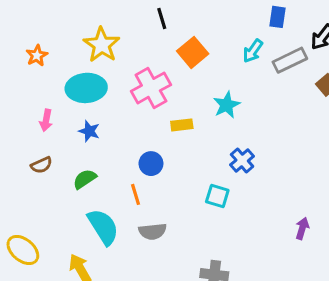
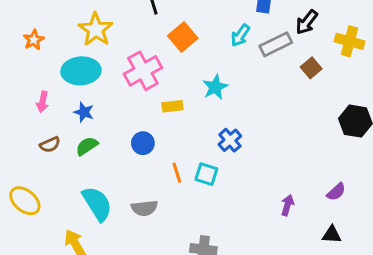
brown semicircle: (41, 165) -> (50, 145), moved
green semicircle: (85, 179) -> (87, 146), moved
orange line: (136, 194) -> (177, 173), moved
yellow ellipse: (23, 250) -> (25, 201), moved

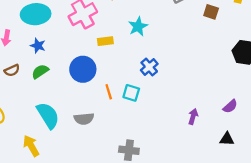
brown square: (311, 68) -> (211, 12), turned -32
blue circle: (143, 143) -> (83, 69), size x1.5

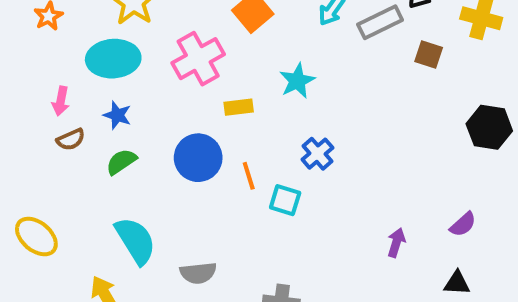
brown semicircle: (12, 70) -> (71, 139), moved
orange line: (109, 92) -> (249, 176), moved
gray semicircle: (84, 119) -> (198, 273), moved

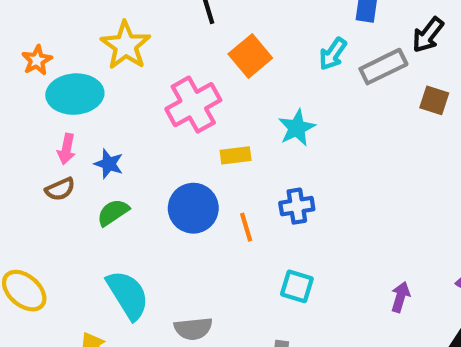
cyan ellipse: (113, 59) -> (75, 94), moved
pink arrow: (61, 101) -> (66, 149), moved
blue cross: (317, 154) -> (297, 206), moved, turned 32
cyan square: (285, 200) -> (297, 286), moved

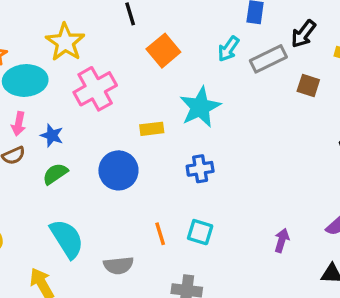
pink cross: (193, 105) -> (95, 89), moved
cyan star: (297, 128) -> (200, 107), size x1.4
orange line: (246, 227) -> (160, 234), moved

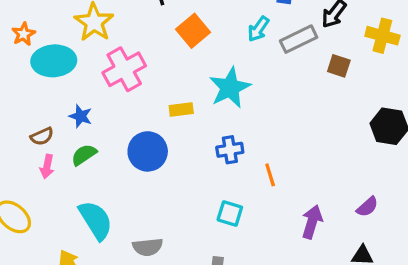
pink arrow: (19, 124) -> (47, 167), moved
orange line: (160, 234) -> (270, 175), moved
purple arrow: (282, 240) -> (312, 222), size x1.4

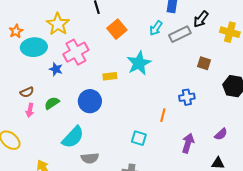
brown square: (339, 66) -> (204, 63), moved
blue star: (81, 116) -> (56, 69), moved
blue cross: (230, 150) -> (187, 97), moved
orange line: (270, 175) -> (163, 115), turned 32
cyan semicircle: (96, 220) -> (73, 137), moved, turned 75

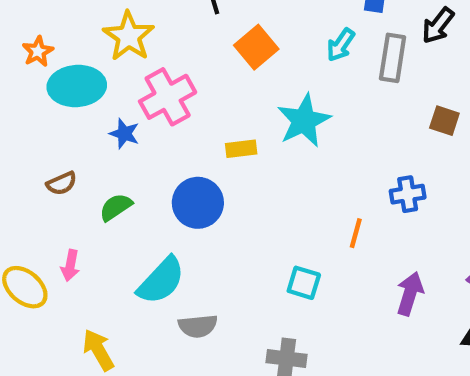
gray rectangle: (180, 34) -> (393, 58), turned -55
pink arrow: (30, 110) -> (70, 266), moved

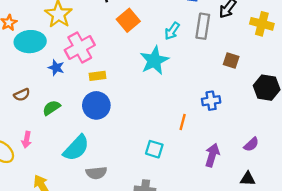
cyan arrow: (341, 45) -> (172, 31), moved
yellow rectangle: (241, 149) -> (98, 76), moved

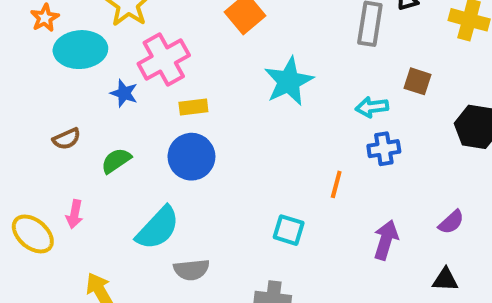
cyan arrow: (172, 31) -> (372, 107), moved, turned 48

